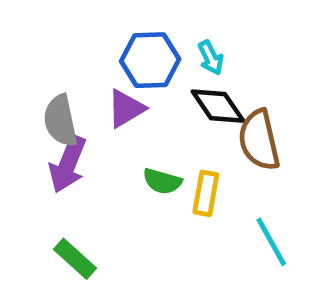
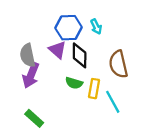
black diamond: (218, 106) -> (80, 55), moved, turned 35
purple triangle: (126, 109) -> (57, 50), turned -48
cyan line: (271, 242) -> (113, 102), moved

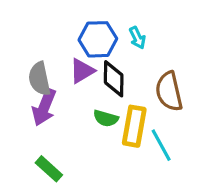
purple triangle: (57, 50) -> (82, 71), turned 48
yellow rectangle: (94, 89) -> (134, 126), size x1.4

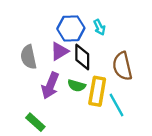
purple arrow: (44, 107) -> (50, 86), moved

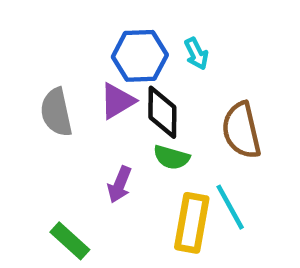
purple arrow: (50, 86) -> (120, 184), moved, size x0.7
green semicircle: (77, 86) -> (171, 157), moved
yellow rectangle: (97, 91) -> (192, 223), moved

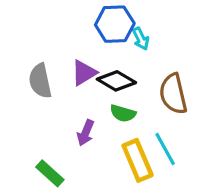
blue hexagon: (140, 56) -> (115, 24), moved
black diamond: (162, 112) -> (116, 81), turned -60
yellow rectangle: (192, 223) -> (138, 160), turned -33

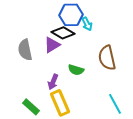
black diamond: (116, 81) -> (63, 33), moved
cyan line: (165, 149) -> (115, 104), moved
yellow rectangle: (138, 160) -> (60, 103), moved

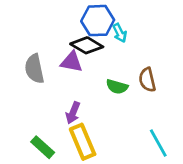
purple triangle: (52, 45) -> (72, 62), turned 42
brown semicircle: (107, 58) -> (147, 80), size x0.7
green semicircle: (76, 70) -> (117, 87), moved

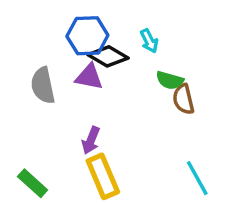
blue hexagon: (98, 21) -> (87, 36), moved
green semicircle: (117, 87) -> (170, 80), moved
green rectangle: (43, 147) -> (33, 183), moved

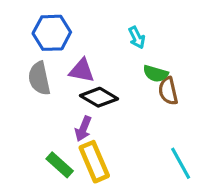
blue hexagon: (87, 36) -> (52, 33), moved
black diamond: (108, 56) -> (99, 97), moved
green rectangle: (33, 183) -> (60, 165), moved

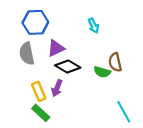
purple triangle: (82, 71) -> (56, 48), turned -36
green semicircle: (156, 74) -> (102, 72), moved
yellow rectangle: (94, 162) -> (39, 91), moved, size x0.7

